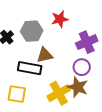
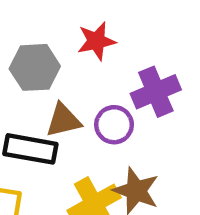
purple circle: (82, 67) -> (114, 125), moved

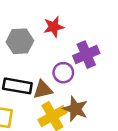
brown triangle: (63, 120) -> (43, 90), moved

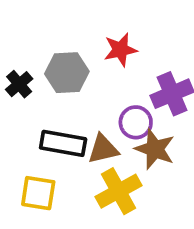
brown star: (75, 109) -> (155, 149), moved

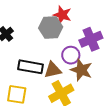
red star: (120, 50) -> (62, 15), turned 30
gray hexagon: (67, 73) -> (51, 28), moved

